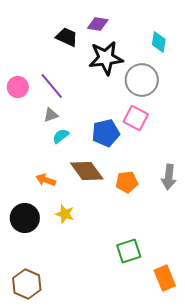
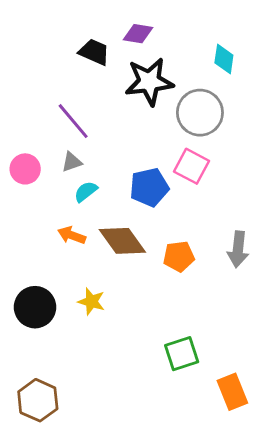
pink circle: (18, 87) -> (25, 169), moved
orange arrow: (46, 180) -> (72, 235), moved

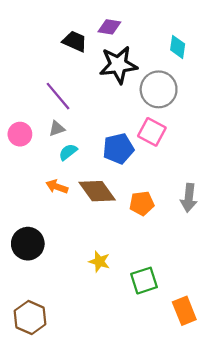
yellow star: (91, 301) -> (99, 262), moved

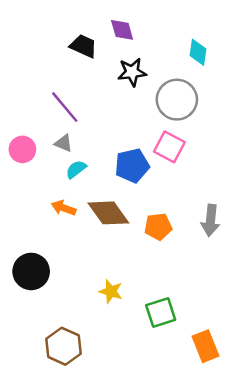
purple diamond: (109, 27) -> (122, 30), turned 65
black star: (118, 65) -> (132, 72), size x0.7
gray triangle: (57, 129) -> (64, 143), turned 42
brown hexagon: (30, 317) -> (64, 346), moved

